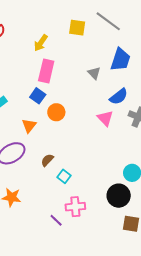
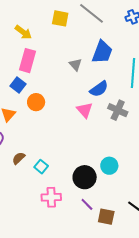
yellow arrow: (41, 43) -> (23, 32), turned -90
brown semicircle: (47, 160) -> (19, 158), moved
black circle: (119, 196) -> (85, 177), moved
purple line: (56, 220) -> (87, 204), moved

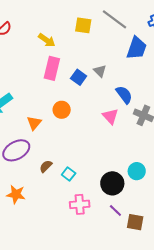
blue trapezoid: (102, 52) -> (137, 48), moved
blue square: (18, 85) -> (79, 77), moved
blue semicircle: (99, 89) -> (124, 95), turned -90

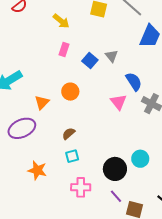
pink rectangle: (52, 68) -> (64, 50), size x0.6
brown semicircle: (46, 166) -> (69, 134), moved
cyan square: (69, 174) -> (72, 156), turned 32
orange star: (16, 194) -> (37, 170), moved

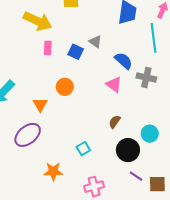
yellow arrow: (61, 21) -> (38, 21), size x1.6
brown semicircle: (69, 134) -> (115, 122), moved
pink cross: (81, 187) -> (94, 187), moved

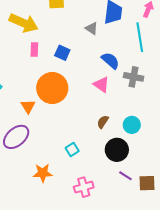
gray triangle: (95, 42) -> (92, 28), moved
orange circle: (65, 87) -> (52, 88), size x1.8
cyan circle: (150, 134) -> (132, 125), moved

